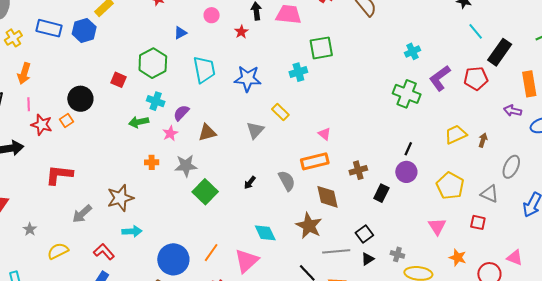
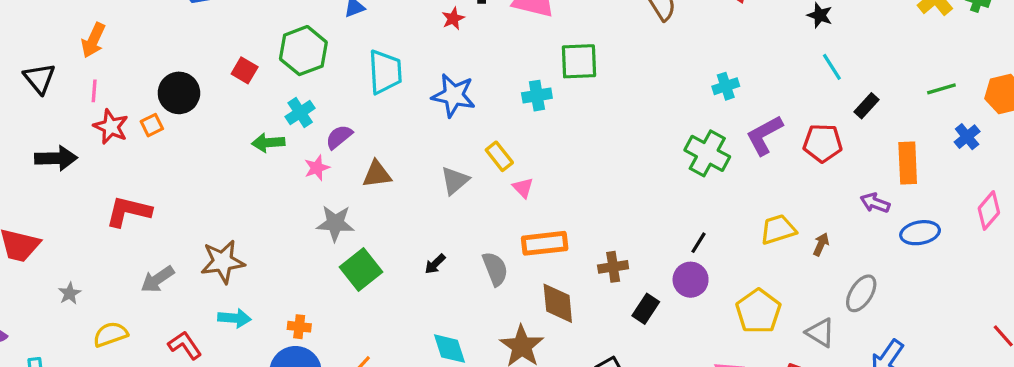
black rectangle: (500, 52) -> (866, 106), size x0.6
cyan cross: (156, 101) -> (300, 112), turned 30
pink triangle: (324, 134) -> (523, 188), moved
orange cross: (152, 162) -> (299, 327), moved

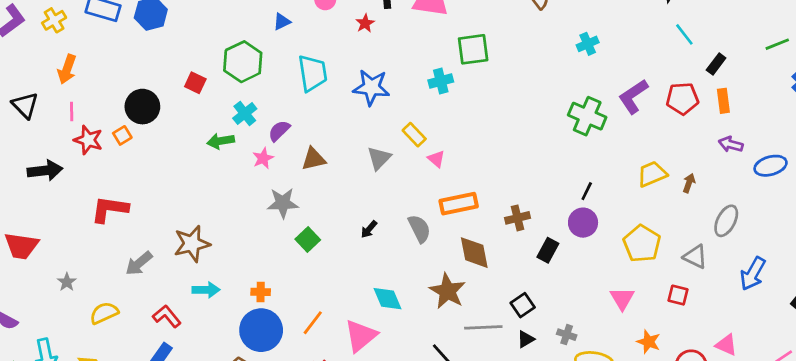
cyan cross: (726, 86) -> (588, 44), moved
orange rectangle: (908, 163) -> (723, 101), moved, size x0.7
green square: (361, 269) -> (308, 240), size x0.7

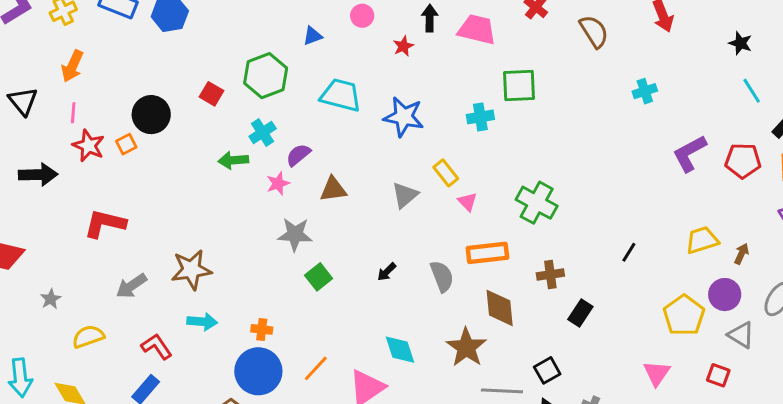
cyan trapezoid: (312, 73) -> (341, 95), turned -72
green cross: (587, 116) -> (537, 203), moved
purple circle: (583, 223) -> (725, 295), moved

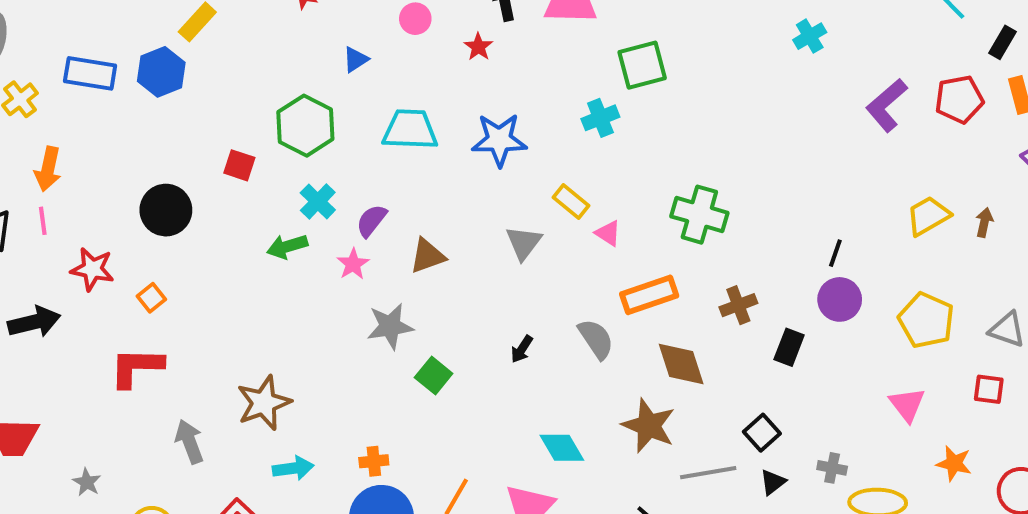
pink line: (73, 113) -> (43, 221), moved
orange square: (126, 144) -> (151, 298), moved
gray arrow: (131, 286) -> (189, 442), turned 116
purple circle: (725, 295) -> (840, 299), moved

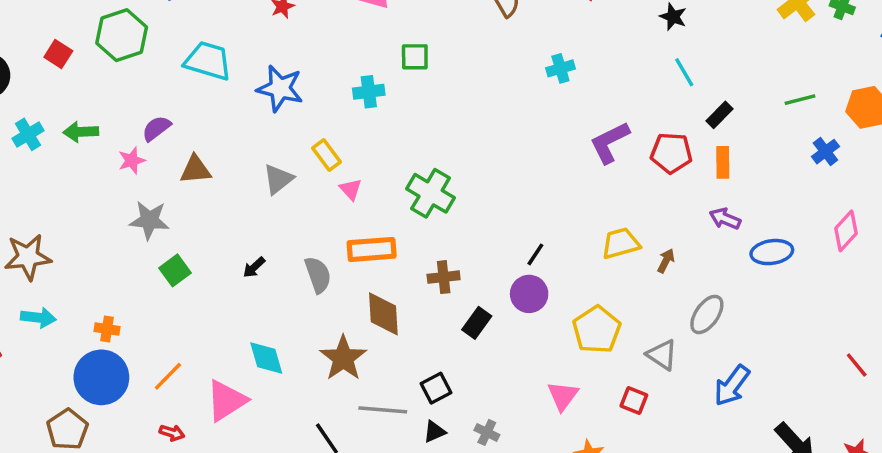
green square: (642, 65) -> (415, 57), size x0.7
cyan cross: (318, 201) -> (28, 134), moved

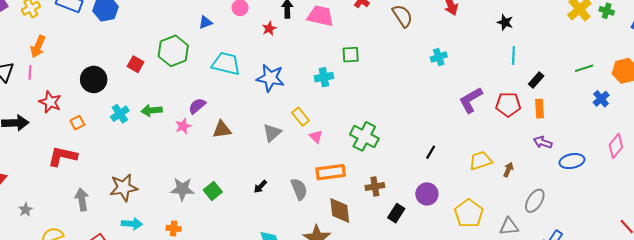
cyan line: (684, 72) -> (513, 55), turned 36
gray star: (149, 220) -> (182, 189), moved
black line: (535, 254) -> (431, 152), moved
gray triangle: (662, 355) -> (509, 226), turned -36

